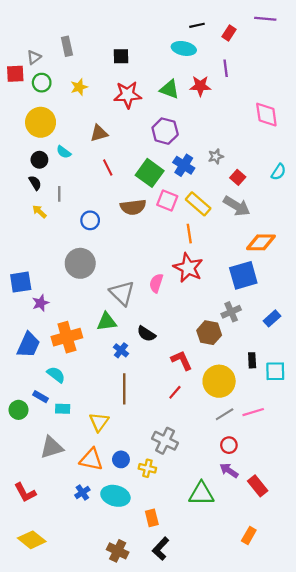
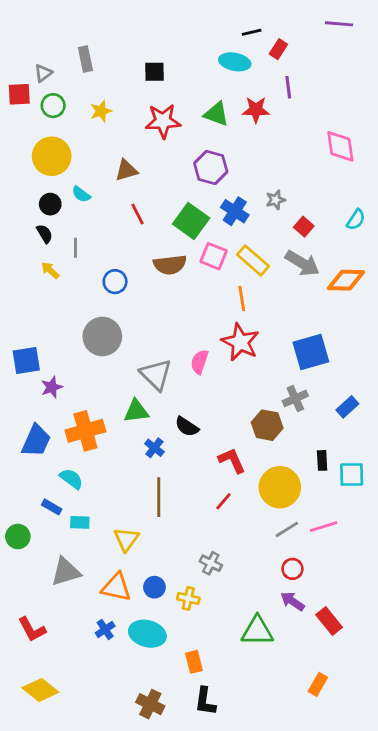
red rectangle: (229, 33) -> (278, 49), moved
orange diamond: (261, 242) -> (346, 280), moved
green circle: (19, 410) -> (18, 536), moved
gray cross: (165, 441) -> (211, 563), size x0.7
black L-shape: (161, 549) -> (205, 701), turned -35

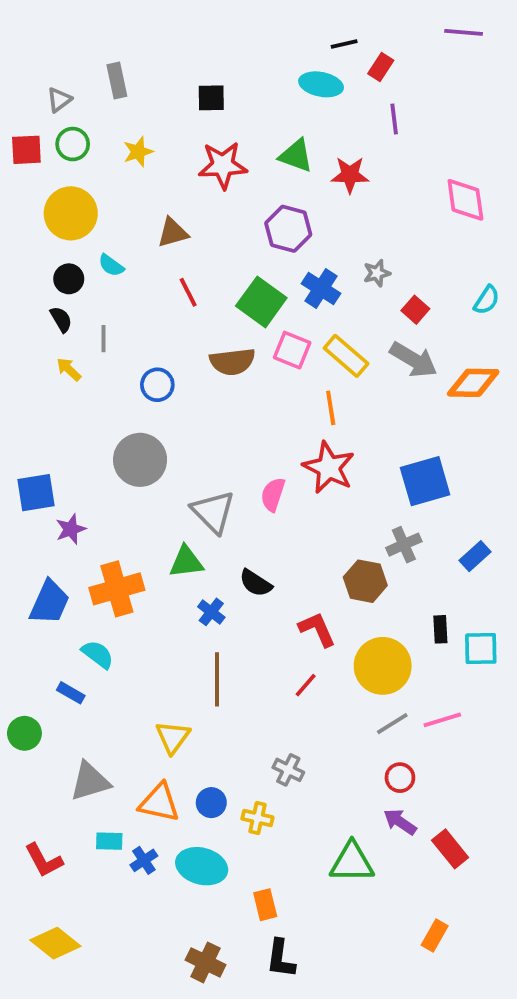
red square: (19, 94) -> (26, 150), moved
red star: (256, 110) -> (350, 175), moved
cyan rectangle: (80, 522) -> (109, 841), moved

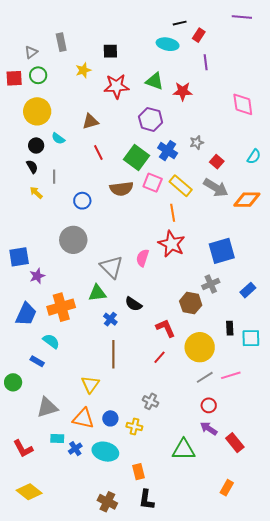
yellow star: (138, 152) -> (83, 70), moved

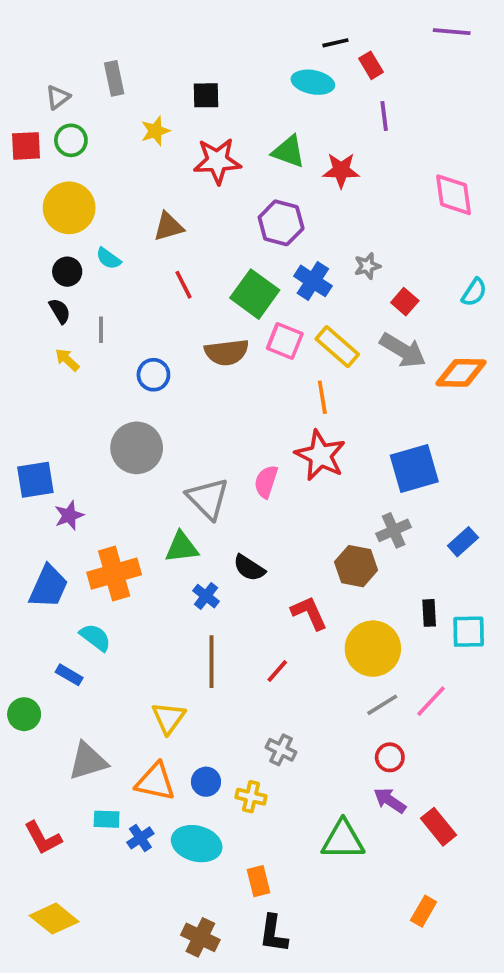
red rectangle: (199, 35) -> (371, 65), turned -64
red line: (160, 357) -> (277, 671), moved
pink line: (231, 375) -> (431, 701), turned -30

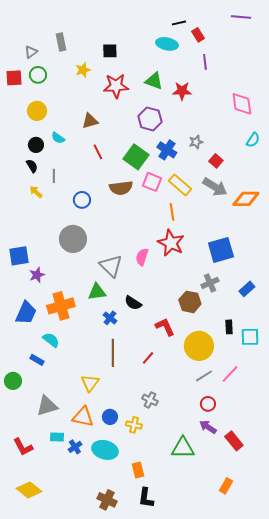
yellow circle: (69, 208) -> (37, 111), size x0.7
cyan semicircle: (474, 292) -> (253, 140), moved

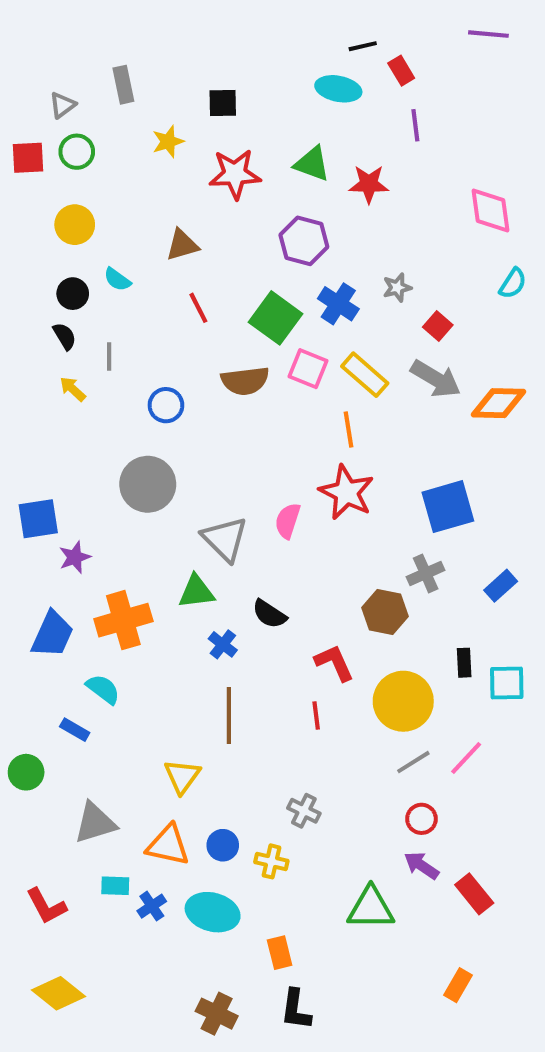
red line: (148, 358) -> (316, 715), moved, turned -48

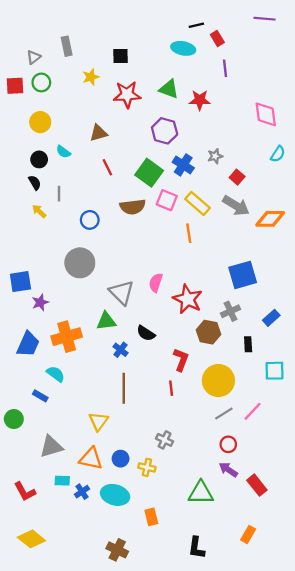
red star: (346, 492) -> (188, 299), moved
red L-shape: (334, 663) -> (181, 360), turned 45
black rectangle: (464, 663) -> (248, 344), moved
black L-shape: (296, 1009) -> (196, 548), moved

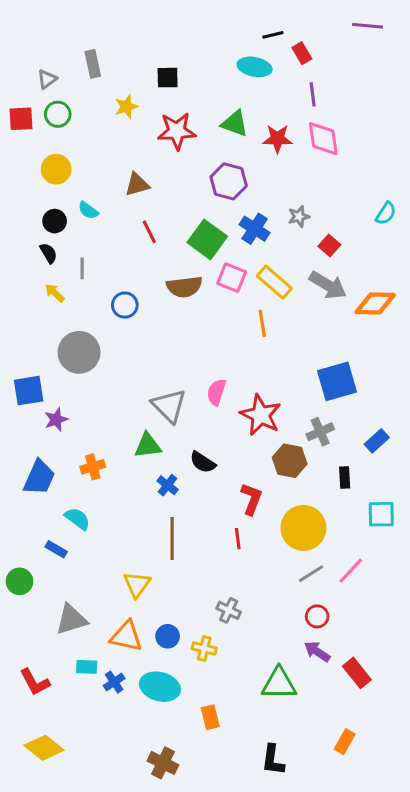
pink diamond: (266, 114) -> (323, 139), moved
gray circle: (80, 263) -> (79, 352), moved
orange cross: (67, 337) -> (93, 467), size x0.6

